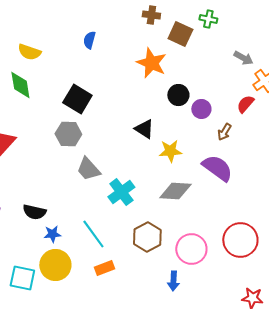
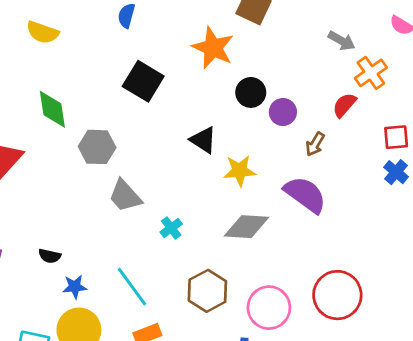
green diamond: (20, 85) -> (52, 109), moved
black square: (77, 99) -> (143, 81), moved
cyan cross: (121, 192) -> (171, 228), size x0.6
black semicircle: (34, 212) -> (50, 256), size x0.7

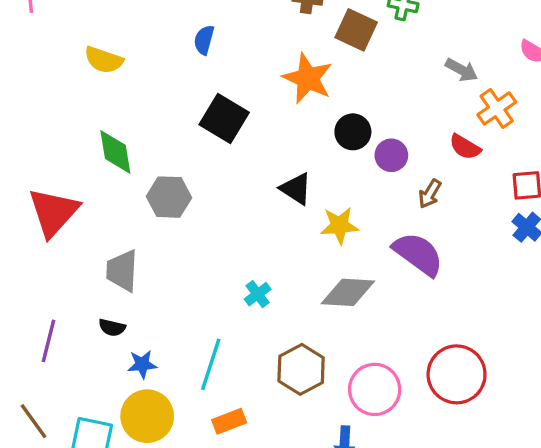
red semicircle: (344, 105) -> (465, 147), turned -100
gray trapezoid: (125, 196) -> (122, 271), moved, turned 45
cyan line: (132, 287) -> (211, 364), turned 54

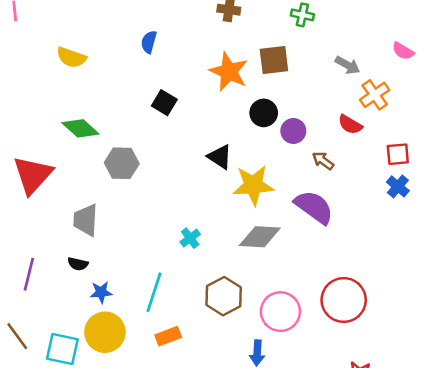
brown square: (356, 30) -> (274, 60), moved, turned -32
black square: (224, 118) -> (164, 103), size x0.7
green diamond: (115, 152) -> (80, 128), turned -39
brown arrow: (430, 194) -> (323, 161), turned 95
yellow star: (340, 226) -> (253, 185), size x1.4

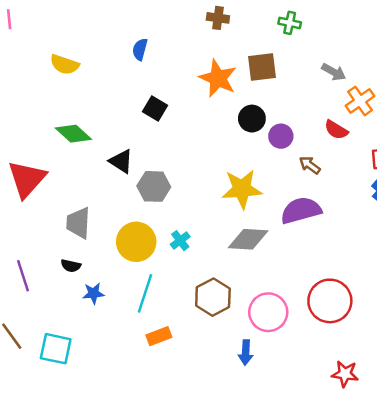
black triangle: (220, 157) -> (121, 161), moved
gray hexagon: (122, 163) -> (154, 186), moved
purple semicircle: (314, 207) -> (301, 210), turned -51
purple line: (29, 274) -> (23, 276), turned -32
yellow circle: (105, 332) -> (136, 242), moved

